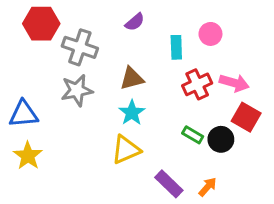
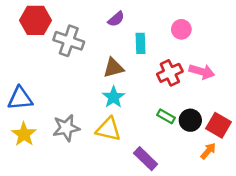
cyan rectangle: (176, 47) -> (140, 43), moved
gray star: (77, 90) -> (66, 128), moved
red square: (246, 117) -> (218, 125), moved
yellow triangle: (126, 150) -> (108, 129), turned 36
orange arrow: (208, 187) -> (208, 151), moved

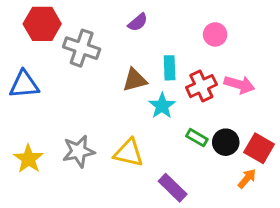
cyan rectangle: (140, 43) -> (170, 68), moved
cyan star: (114, 97) -> (162, 106), moved
blue triangle: (20, 98) -> (24, 85), moved

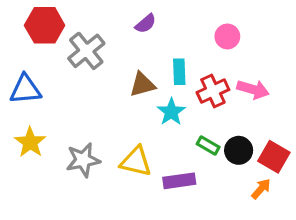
gray cross: (82, 48) -> (86, 51), turned 32
yellow star: (29, 159) -> (30, 142), moved
purple rectangle: (173, 188) -> (179, 181), moved, turned -52

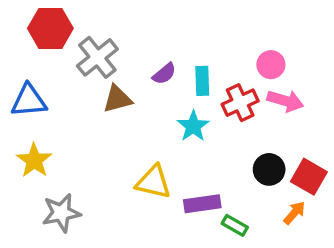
purple semicircle: (146, 24) -> (164, 74), moved
pink circle: (227, 36) -> (271, 65), moved
brown triangle: (142, 85) -> (117, 99), moved
green rectangle: (208, 146) -> (235, 225), moved
gray star: (83, 160) -> (61, 213), moved

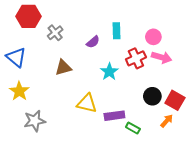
gray cross: (97, 57) -> (55, 33), size x0.7
cyan rectangle: (202, 81) -> (117, 31), moved
brown triangle: (117, 99) -> (63, 68), moved
blue triangle: (29, 101) -> (16, 57), turned 45

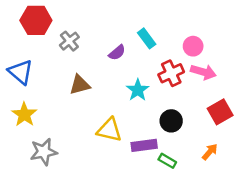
cyan rectangle: (117, 31) -> (147, 38), turned -35
black circle: (152, 96) -> (171, 121), moved
red square: (175, 100) -> (220, 112), moved, turned 30

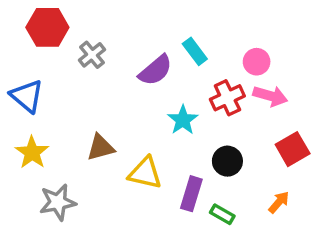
purple semicircle: (117, 53) -> (155, 70), size x1.5
brown triangle: (80, 85) -> (101, 147), moved
purple rectangle: (144, 145) -> (191, 194), turned -65

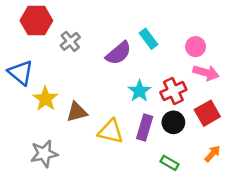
red cross: (227, 98) -> (173, 91), moved
red square: (293, 149) -> (207, 113), moved
yellow star: (32, 153) -> (45, 99), moved
purple rectangle: (191, 194) -> (145, 128), moved

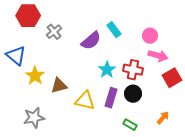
red cross: (173, 91) -> (133, 70), turned 36
red square: (207, 113) -> (172, 78), moved

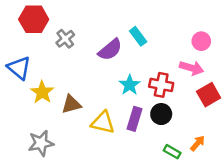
pink circle: (150, 36) -> (201, 41), moved
green rectangle: (130, 125) -> (172, 152), moved

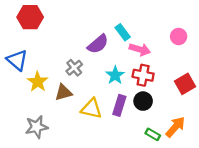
gray cross: (65, 39) -> (74, 68), moved
pink arrow: (192, 68) -> (140, 49), moved
orange arrow: (198, 143) -> (175, 127), size x1.5

